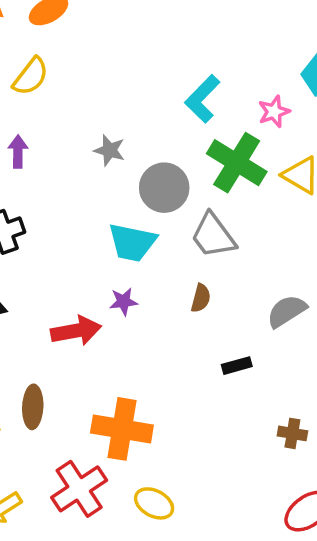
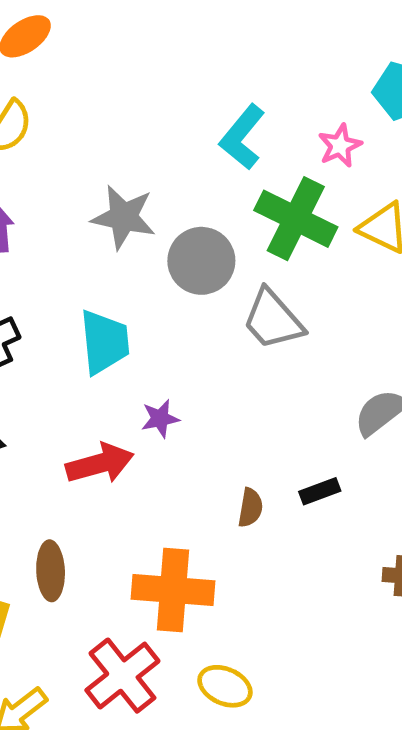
gray star: (109, 150) -> (124, 217), size x1.5
cyan trapezoid: (132, 242) -> (104, 342), moved, turned -102
brown semicircle: (201, 298) -> (250, 508), moved

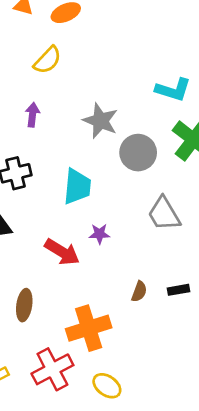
cyan L-shape: (242, 137) -> (173, 90), turned -123
gray trapezoid: (273, 320) -> (164, 214), moved
red arrow: (100, 464) -> (62, 252), turned 36
orange cross: (173, 590) -> (89, 328), turned -33

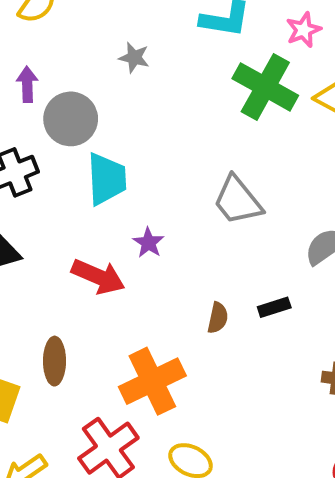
gray star: (100, 121) -> (134, 58), moved, size x0.6
gray circle: (138, 153) -> (71, 119), moved
purple star: (99, 234) -> (148, 243), turned -30

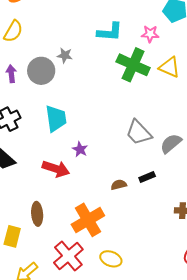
pink star: (304, 30) -> (150, 34), turned 30
gray circle: (71, 119) -> (41, 71), moved
gray trapezoid: (238, 200) -> (139, 133), moved
brown semicircle: (218, 318) -> (119, 185), turned -112

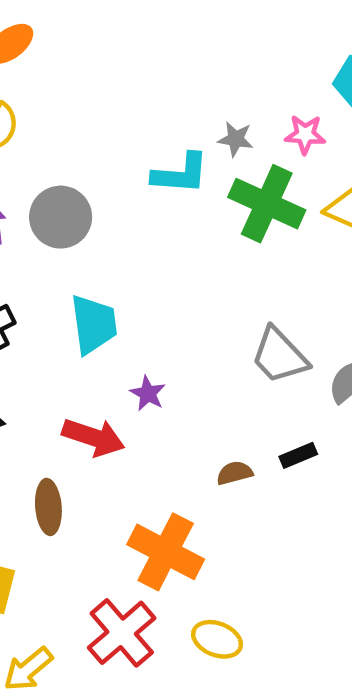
cyan L-shape: (110, 32) -> (180, 174), moved
gray star: (65, 55) -> (236, 139), moved
brown ellipse: (37, 214) -> (48, 507), moved
orange cross: (88, 220) -> (166, 552), turned -32

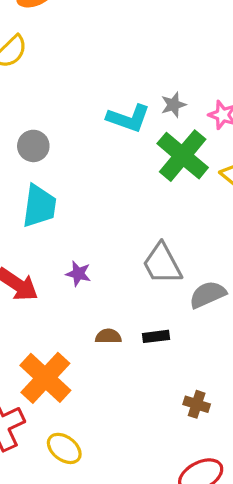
gray star: (236, 139) -> (173, 105), turned 30
gray circle: (61, 217) -> (33, 146), moved, size x0.7
purple star: (148, 393) -> (78, 274), moved, turned -30

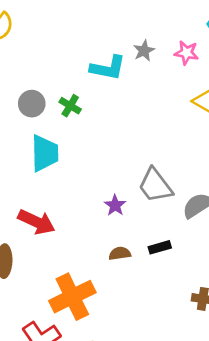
green cross: (183, 156) -> (70, 106), moved, size x0.5
purple star: (78, 274) -> (115, 205), moved, turned 30
orange cross: (45, 378) -> (72, 297), turned 30

